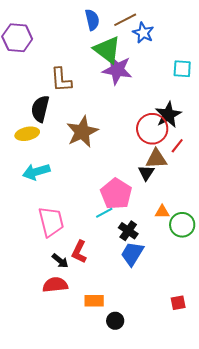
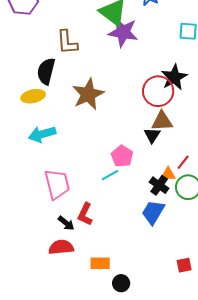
red line: (177, 146) -> (183, 162), moved
pink pentagon: (116, 194) -> (122, 156), size x0.7
black cross: (128, 231) -> (159, 185), moved
blue trapezoid: (132, 254) -> (153, 212), moved

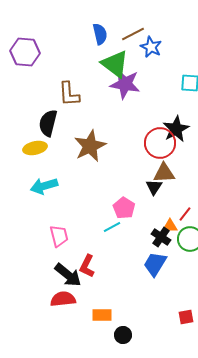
pink trapezoid: (57, 184) -> (59, 236), size x0.7
black arrow: (66, 223) -> (68, 275), size x1.6

